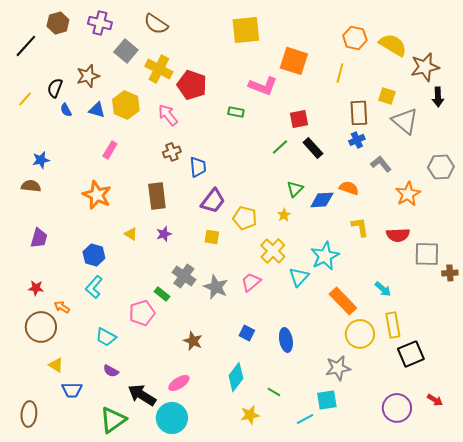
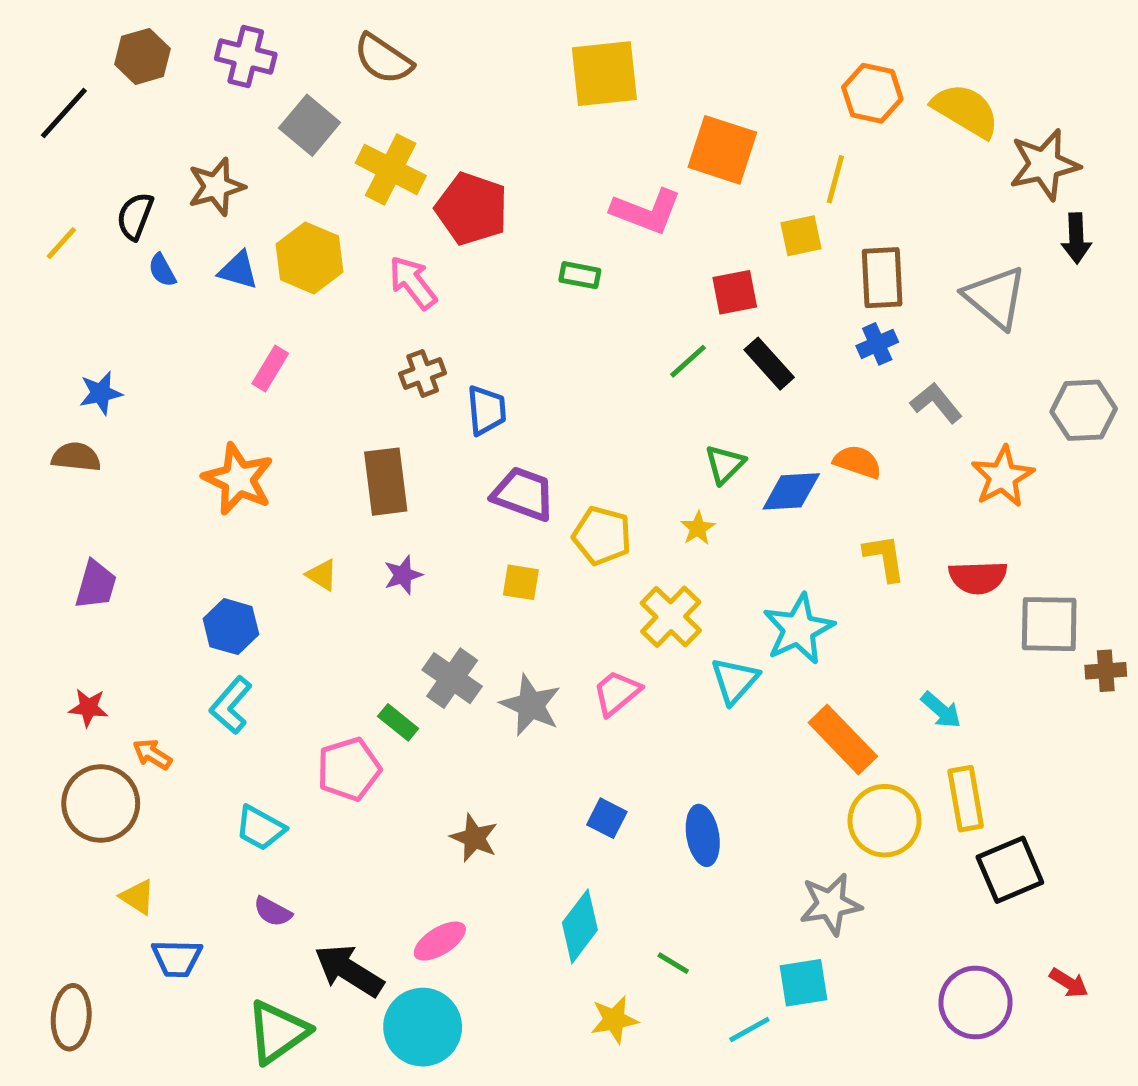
yellow square: (387, 96) -> (801, 236), moved, turned -30
purple trapezoid: (213, 201) -> (523, 494), turned -108

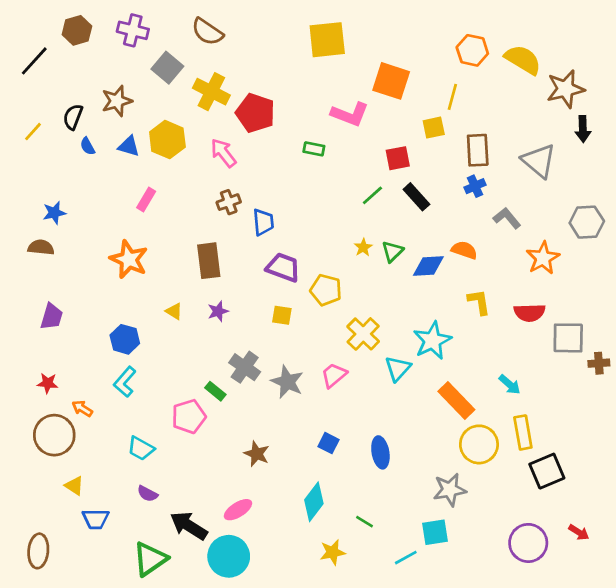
yellow star: (698, 528) -> (363, 247), moved

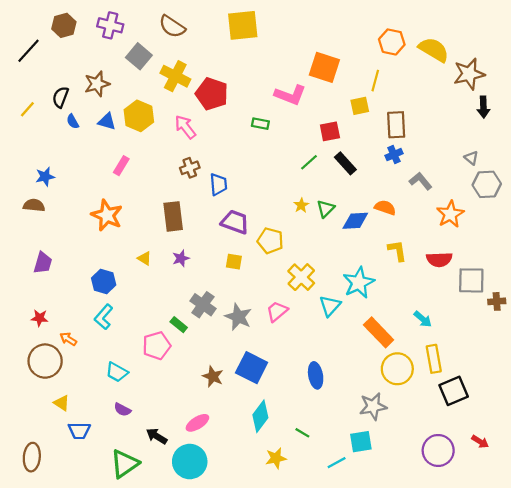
yellow square: (327, 40) -> (243, 25), moved
gray triangle: (539, 161) -> (471, 158), moved, size x0.5
blue square: (329, 443) -> (252, 368), moved, size x1.8
black arrow: (189, 526) -> (157, 436), size x0.7

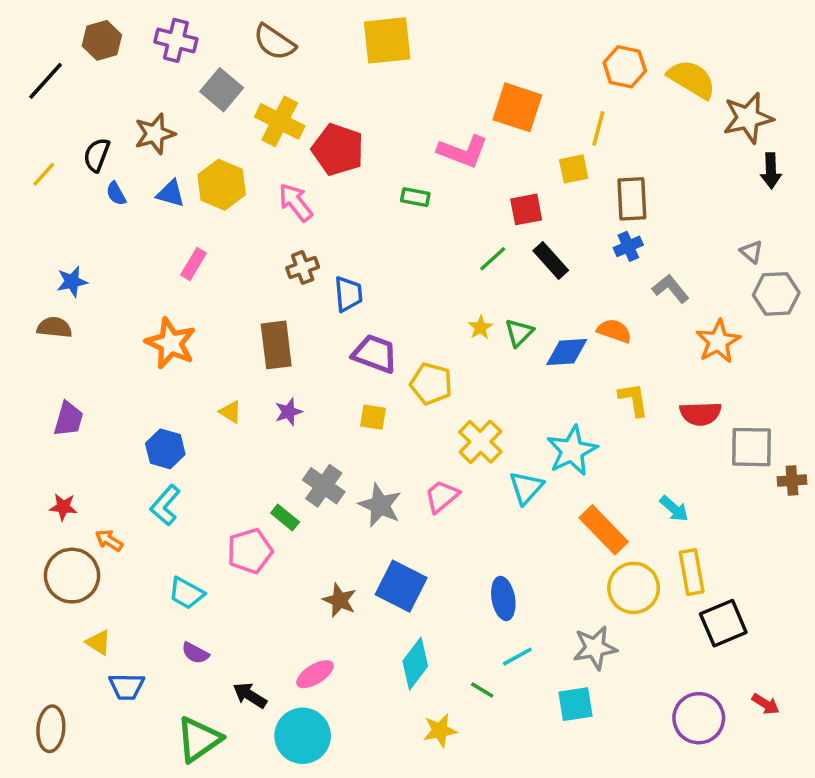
cyan line: (337, 463) -> (517, 657), moved

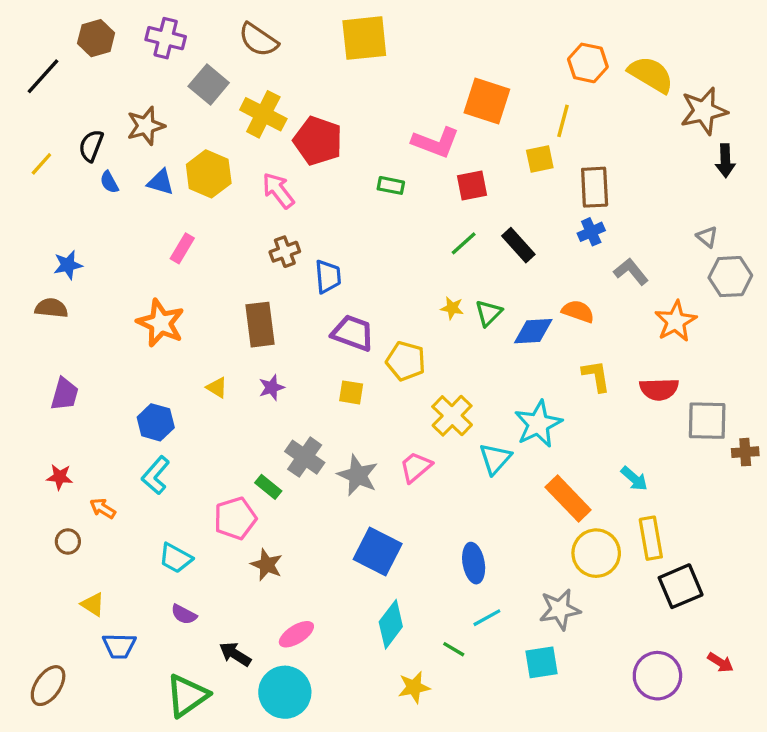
red square: (526, 209) -> (472, 185), moved
yellow star: (480, 327) -> (452, 308), turned -30
brown circle: (72, 576) -> (68, 542), size x0.5
brown star: (340, 600) -> (267, 565), moved
brown ellipse: (51, 729) -> (48, 686), turned 30

